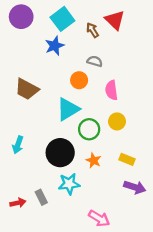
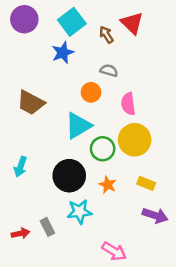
yellow circle: (117, 121) -> (135, 140), size x1.6

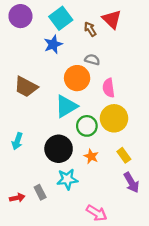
orange circle: (91, 92) -> (77, 78), size x1.5
yellow rectangle: (146, 183) -> (124, 155), turned 32
purple arrow: (155, 215) -> (131, 182), turned 42

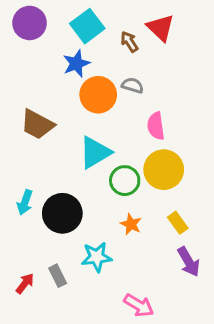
orange circle: (77, 78) -> (98, 95), moved
black circle: (59, 149) -> (62, 213), moved
red arrow: (17, 198) -> (25, 284), turned -40

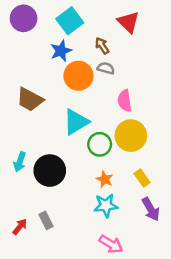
brown arrow: (129, 42) -> (102, 46), moved
cyan star: (97, 257) -> (106, 205), moved

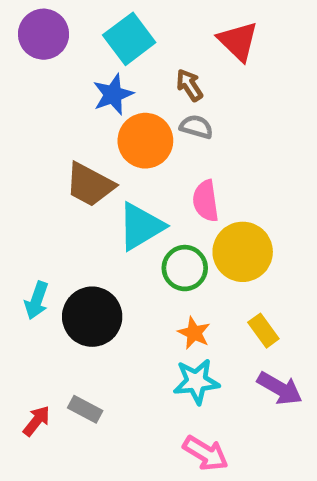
brown trapezoid: (30, 99) -> (90, 185), moved
pink semicircle: (125, 101) -> (206, 201), moved
purple arrow: (151, 209) -> (280, 388), turned -30
gray rectangle: (46, 220) -> (85, 409), turned -35

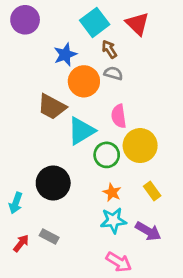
cyan square: (129, 39) -> (95, 22), moved
cyan arrow: (37, 300) -> (16, 203), moved
purple arrow: (280, 388) -> (148, 231), moved

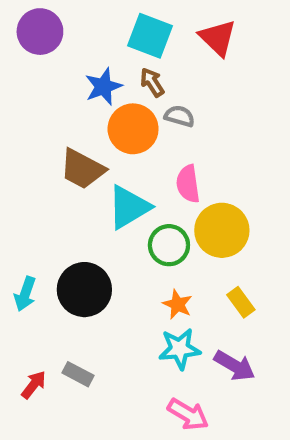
cyan square: (95, 22) -> (150, 36), turned -32
brown arrow: (109, 49) -> (152, 82), moved
cyan arrow: (16, 203) -> (25, 294), moved

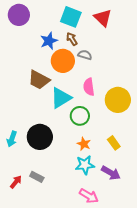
yellow circle: (222, 230) -> (118, 100), moved

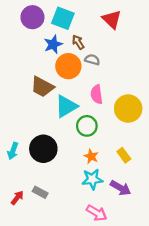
purple circle: (19, 15) -> (32, 17), moved
cyan square: (71, 17) -> (63, 18), moved

